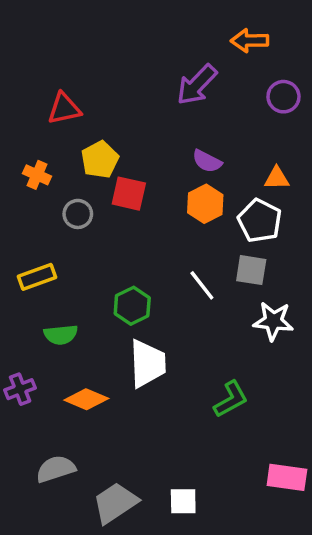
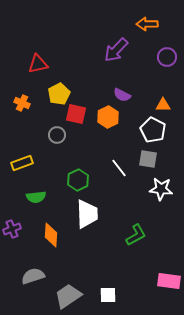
orange hexagon: (205, 204) -> (108, 117), moved
gray circle: (78, 214) -> (57, 135), moved
orange diamond: (86, 399) -> (51, 235), turned 70

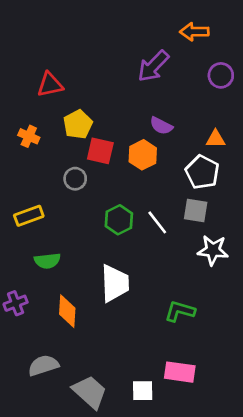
green hexagon: (78, 180) -> (119, 220), moved
green L-shape: (136, 235) -> (180, 311), turned -135
pink rectangle: (169, 281) -> (180, 372), moved
gray trapezoid: (68, 296) -> (90, 392), turned 76

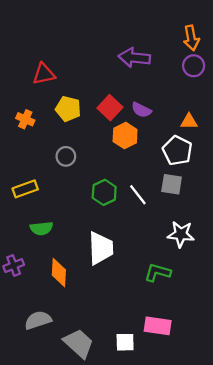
orange arrow: (194, 32) -> (191, 38), moved, turned -100
purple arrow: (153, 66) -> (134, 58), turned 52
yellow pentagon: (78, 124) -> (68, 109), turned -30
red square: (100, 151) -> (110, 108), moved, turned 30
white star: (213, 250) -> (181, 234), moved

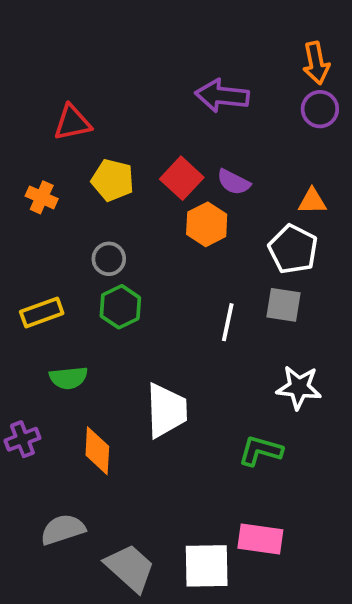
green hexagon: (104, 192) -> (120, 307), moved
white line: (138, 195) -> (228, 322), turned 50
white square: (125, 342) -> (207, 566), size x1.5

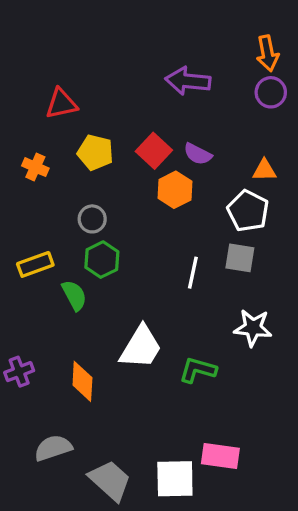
green semicircle: (69, 378) -> (74, 295), moved, turned -112
white trapezoid: (166, 410) -> (141, 347), turned 33
green L-shape: (260, 451) -> (198, 370), moved

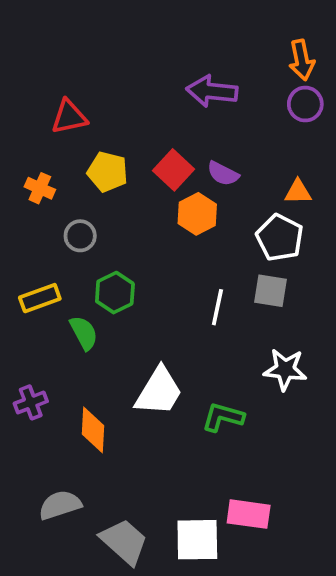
gray circle: (92, 219) -> (80, 236), moved
purple cross: (19, 372) -> (31, 402), moved

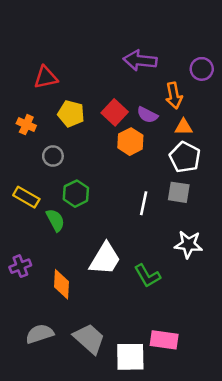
orange arrow: (302, 60) -> (174, 96), moved
orange triangle: (298, 192) -> (184, 127), moved
yellow rectangle: (40, 298) -> (26, 197), turned 50
green L-shape: (223, 417) -> (147, 276), turned -136
gray trapezoid: (124, 542) -> (89, 339), moved

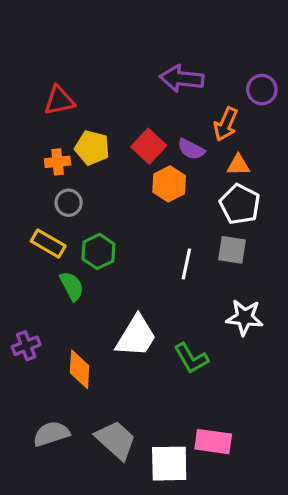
orange arrow: (174, 96) -> (226, 124), turned 35
orange cross: (26, 125) -> (58, 162), moved, turned -30
yellow rectangle: (26, 197) -> (48, 244), moved

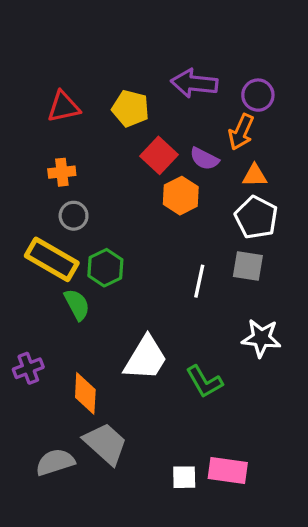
purple circle: (262, 90) -> (258, 95), moved
yellow pentagon: (92, 148) -> (131, 108), moved
yellow rectangle: (48, 244) -> (52, 259), size x1.4
gray trapezoid: (116, 440) -> (105, 444), moved
white square: (169, 464) -> (184, 477), moved, size x0.6

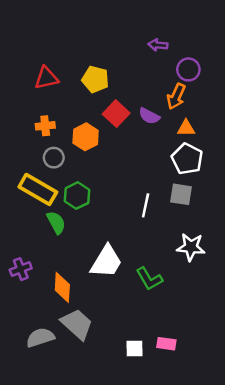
purple arrow: (194, 83) -> (158, 45), moved, size x0.6
orange hexagon: (181, 196) -> (86, 137), moved
pink rectangle: (228, 470) -> (166, 344), size x0.7

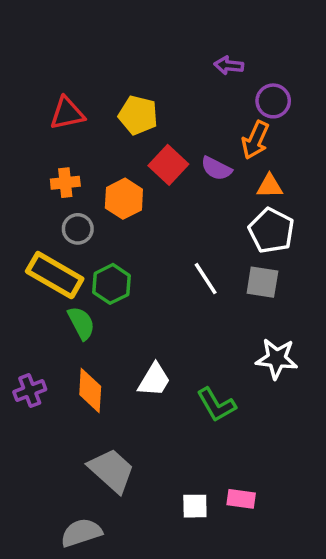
white line: (146, 205) -> (206, 279), moved, turned -45
white trapezoid: (106, 262) -> (154, 380), size x0.7
orange diamond: (62, 287) -> (90, 391), moved
gray semicircle: (40, 338) -> (81, 533), moved

